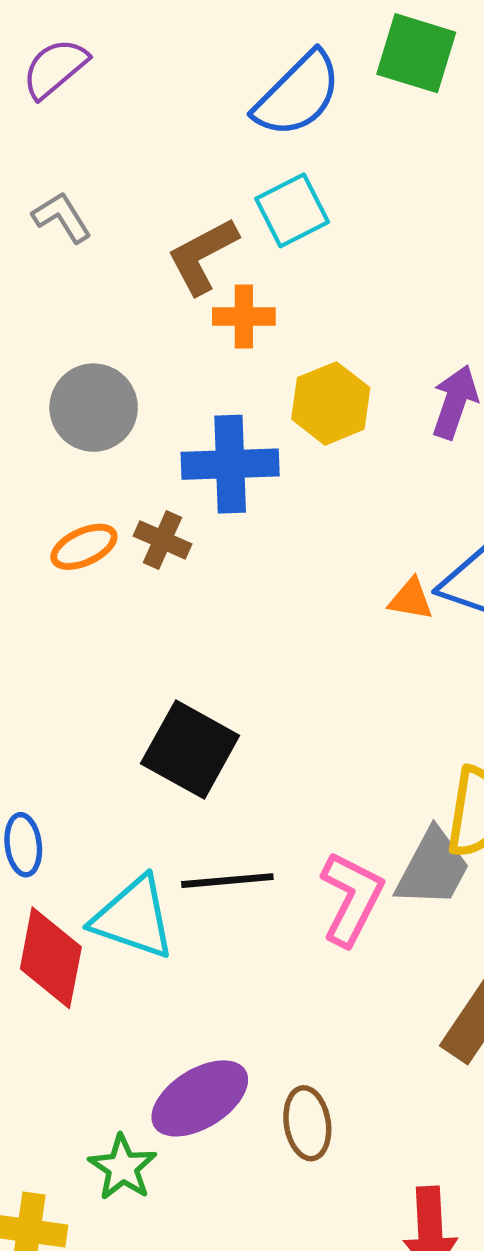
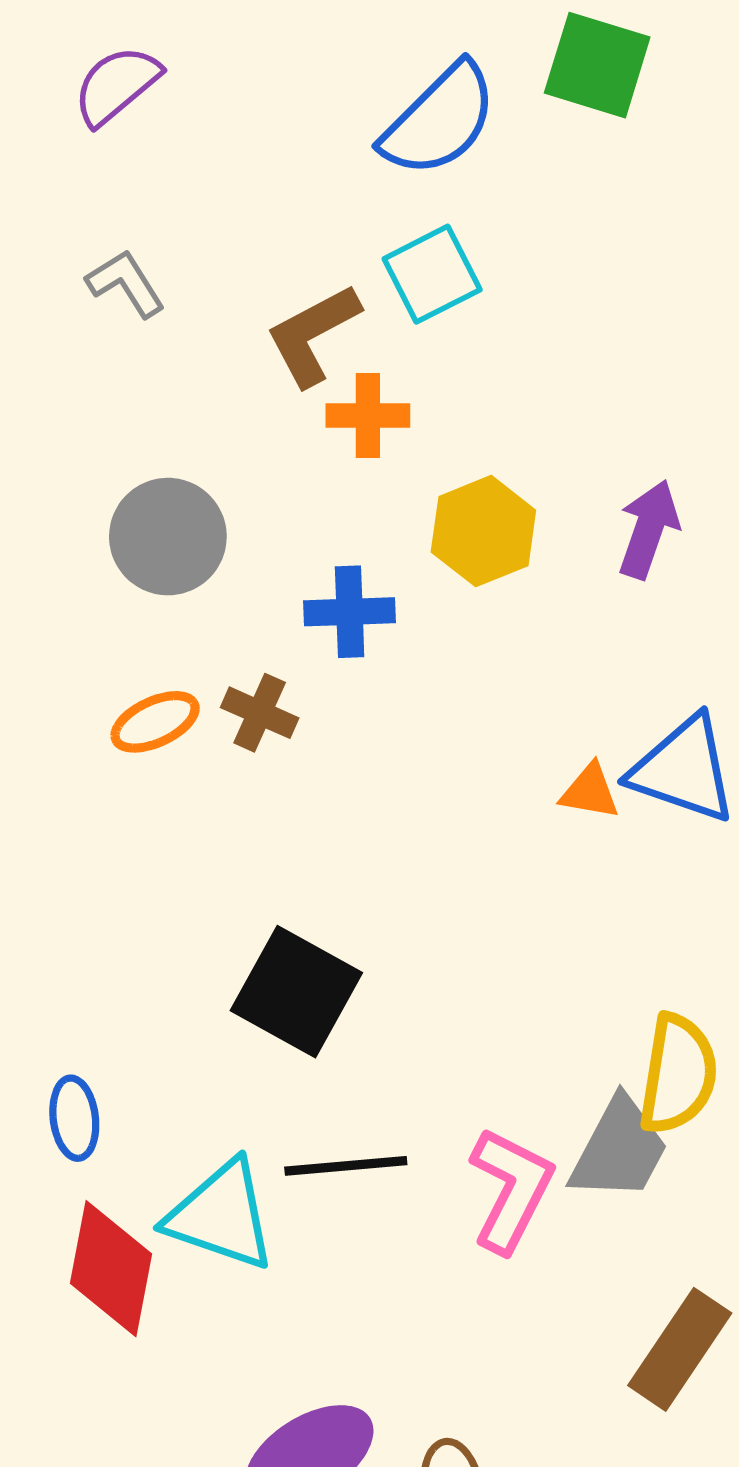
blue cross: (230, 464) -> (350, 612), size x0.7

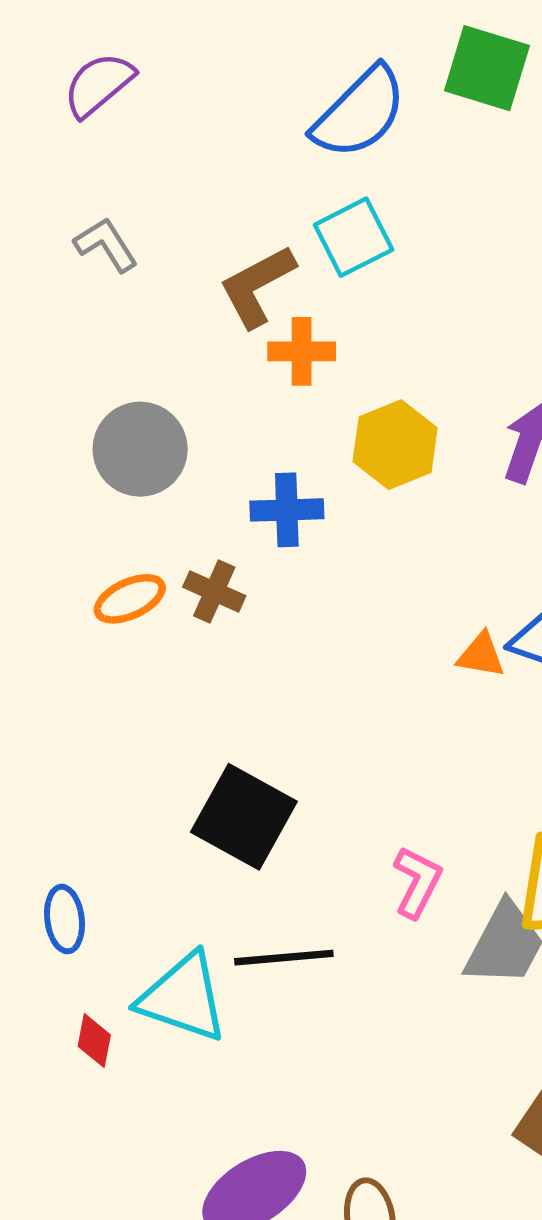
pink L-shape: (511, 1190) -> (417, 882), moved, size x0.7
red diamond: (111, 1269) -> (94, 1041), size x0.5

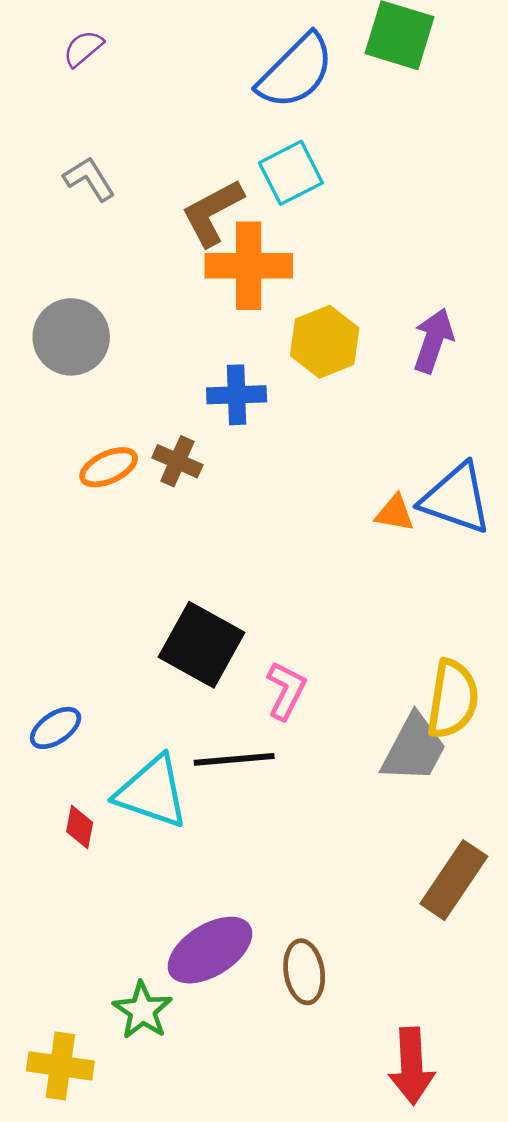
purple semicircle: (99, 84) -> (83, 48), size x0.7
orange cross: (302, 351) -> (249, 266), size x1.6
gray circle: (140, 449) -> (71, 337), moved
pink L-shape: (417, 882) -> (286, 691), moved
blue ellipse: (65, 919) -> (56, 728), turned 63

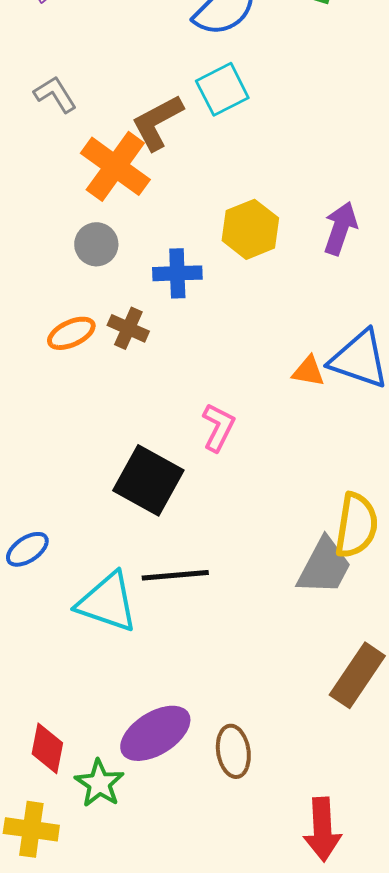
orange cross: (249, 266) -> (115, 166), moved, turned 36
gray circle: (71, 337) -> (96, 244), moved, size x0.7
pink L-shape: (286, 691) -> (218, 427), moved
red diamond: (80, 827) -> (47, 748), moved, size x1.4

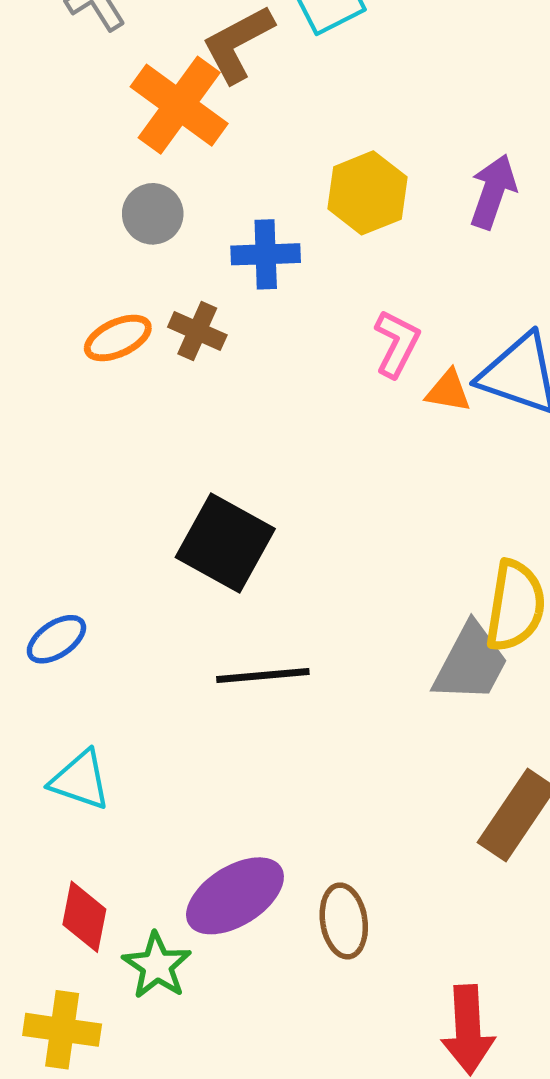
pink L-shape: (218, 427) -> (397, 344), moved
cyan triangle: (107, 602) -> (80, 780), moved, size x0.7

